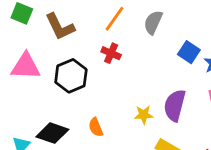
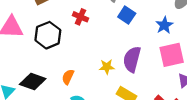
blue square: (189, 52) -> (127, 15), moved
orange semicircle: (96, 127) -> (68, 77), turned 48

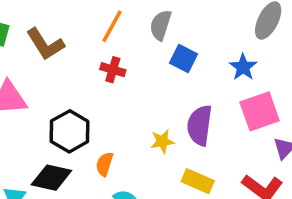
black hexagon: (48, 35) -> (70, 131), moved

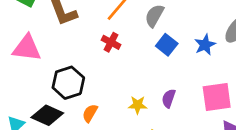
blue star: (243, 67) -> (205, 45), moved
purple semicircle: (200, 125) -> (169, 98), size x0.6

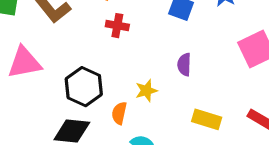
purple semicircle: (169, 98) -> (184, 65), moved
yellow star: (138, 105) -> (146, 91), moved

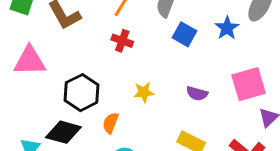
purple semicircle: (184, 65) -> (197, 94), moved, turned -85
yellow star: (146, 91) -> (144, 92), moved

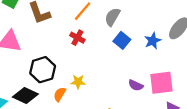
yellow star: (144, 92) -> (78, 82), moved
purple semicircle: (197, 94) -> (136, 85), moved

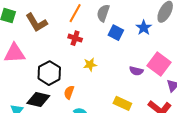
yellow star: (78, 82) -> (90, 65), moved
pink square: (161, 83) -> (159, 64), turned -35

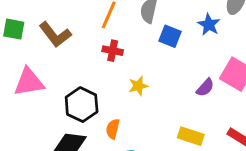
purple semicircle: (136, 71) -> (205, 88), turned -56

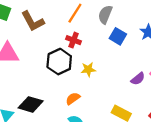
black hexagon: (82, 105) -> (59, 62), moved
orange semicircle: (113, 129) -> (73, 98), moved, turned 32

